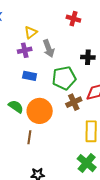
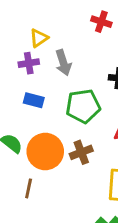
brown cross: (74, 102) -> (81, 152), moved

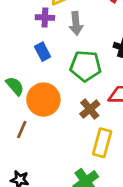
blue rectangle: (34, 100) -> (43, 52), turned 36
brown cross: (81, 152) -> (90, 109), moved, turned -30

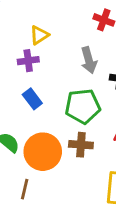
gray arrow: (76, 23) -> (89, 60), moved
brown cross: (90, 109) -> (81, 145), moved, turned -36

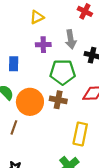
purple cross: (28, 61) -> (43, 45), moved
blue rectangle: (32, 99) -> (14, 64), moved, turned 32

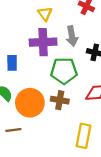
yellow triangle: (37, 17) -> (45, 14), moved, turned -40
purple cross: (43, 45) -> (43, 42), size x1.6
brown line: (14, 127) -> (13, 130), turned 64

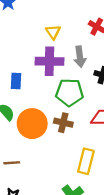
brown line: (13, 130) -> (12, 163), moved

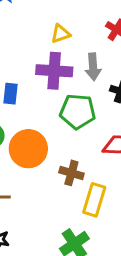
yellow triangle: (53, 32) -> (61, 34), turned 42
brown cross: (63, 123) -> (71, 173), moved

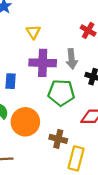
yellow triangle: (61, 34) -> (33, 32), moved, turned -42

